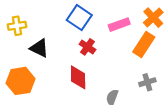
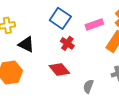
red diamond: (78, 77) -> (59, 69), turned -40

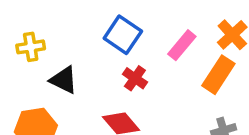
pink rectangle: (94, 24) -> (182, 45), turned -30

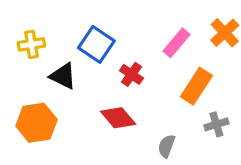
blue square: (123, 35) -> (96, 44), moved
orange rectangle: (218, 75) -> (196, 86), moved

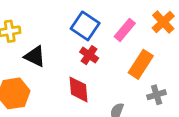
blue square: (96, 44) -> (85, 26), moved
red diamond: (118, 118) -> (79, 89), turned 36

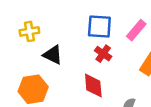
blue square: (85, 26) -> (99, 27), turned -30

